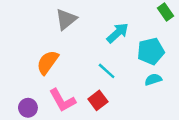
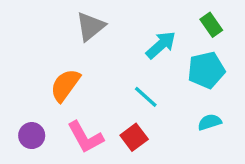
green rectangle: (165, 12) -> (211, 25), moved
cyan semicircle: (153, 80) -> (210, 122), moved
purple circle: (28, 108) -> (32, 136), moved

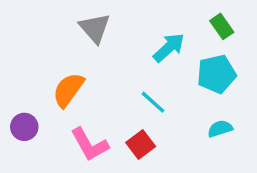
gray triangle: (90, 26) -> (95, 28), turned -32
purple circle: (32, 136) -> (24, 127), moved

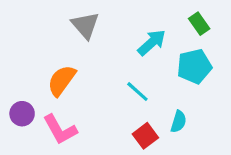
cyan semicircle: (220, 129) -> (179, 122), moved, turned 125
pink L-shape: (90, 145) -> (60, 129), moved
red square: (141, 145) -> (145, 136), moved

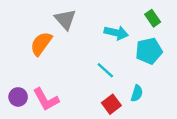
cyan arrow: (152, 43) -> (116, 33), turned 55
orange semicircle: (62, 81) -> (41, 44), moved
purple circle: (22, 114) -> (18, 97), moved

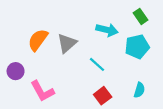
gray triangle: (65, 19) -> (67, 43), moved, turned 30
cyan semicircle: (137, 93) -> (139, 90), moved
purple circle: (18, 97) -> (16, 71), moved

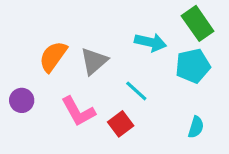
green rectangle: (140, 16) -> (198, 23), size x1.5
pink L-shape: (42, 91) -> (78, 111), moved
red square: (103, 96) -> (121, 124), moved

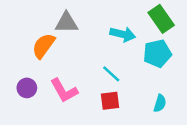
gray triangle: (94, 61) -> (66, 23), moved, turned 40
purple circle: (22, 100) -> (27, 88), moved
red square: (121, 124) -> (110, 101), moved, turned 30

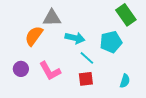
cyan arrow: (123, 34) -> (75, 38), moved
cyan pentagon: (157, 53) -> (111, 42), moved

